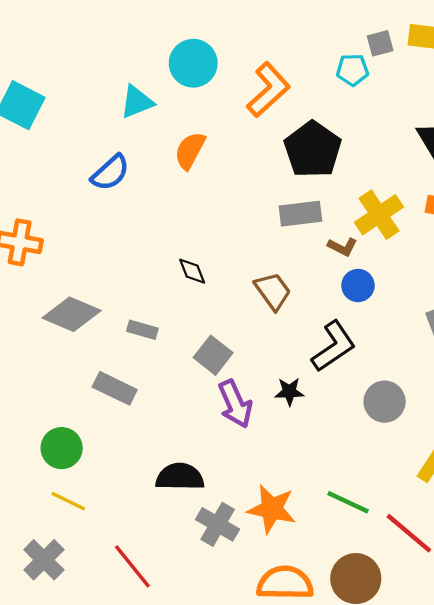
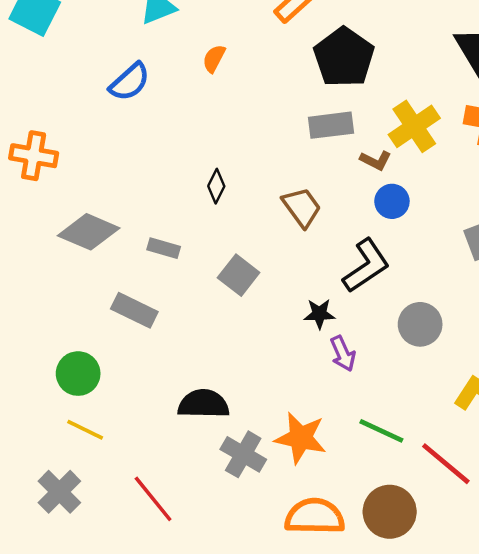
orange semicircle: (190, 151) -> (214, 58), size x0.7
black diamond: (192, 271) -> (216, 186), turned 48
purple arrow: (235, 404) -> (343, 354), moved, size x0.7

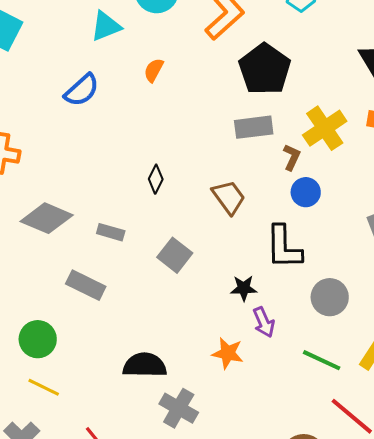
brown L-shape: (376, 160) -> (292, 157), turned -92
black L-shape: (366, 266) -> (284, 247), turned 123
green line: (381, 431) -> (322, 360), moved
orange star: (301, 438) -> (228, 353), moved, size x0.7

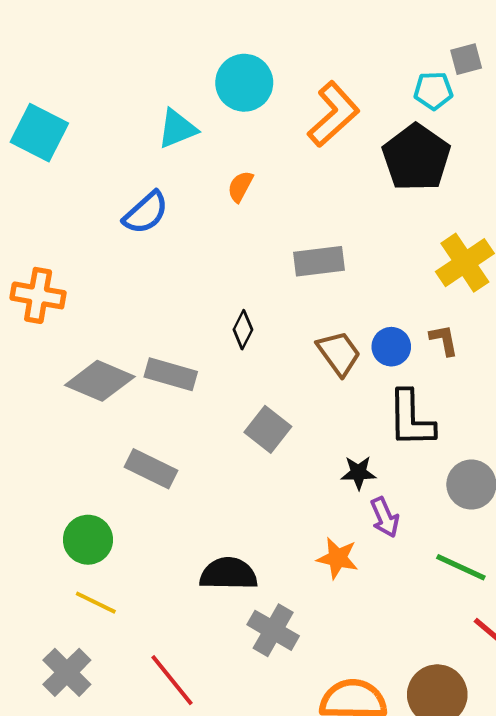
black pentagon: (265, 69) -> (416, 158), moved
gray rectangle: (254, 127) -> (319, 261), moved
brown L-shape: (292, 157) -> (444, 340), moved, turned -36
blue circle: (306, 192) -> (391, 347), moved
gray rectangle: (111, 232) -> (171, 374), moved, size x1.4

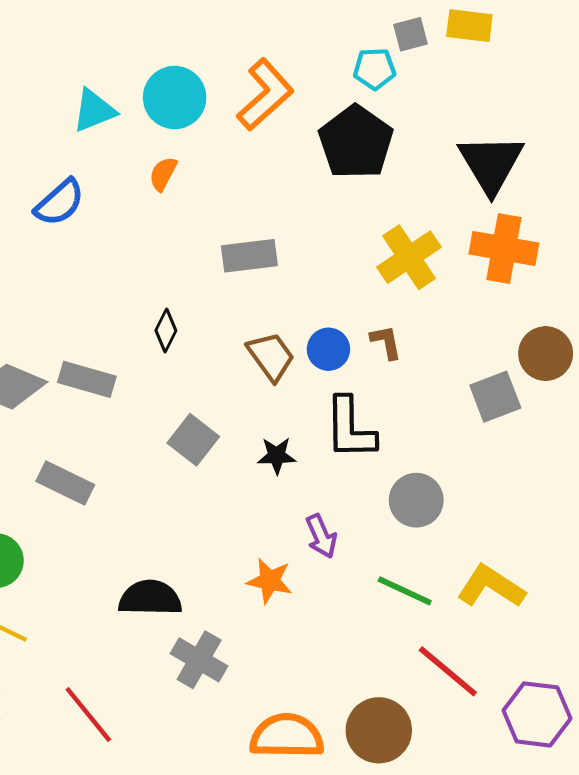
cyan circle: (244, 83) -> (175, 98), moved
black star: (358, 473) -> (277, 456), moved

